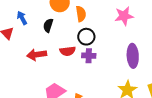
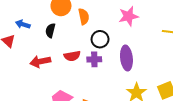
blue arrow: (22, 18) -> (23, 24), turned -40
black circle: (86, 37) -> (100, 39), moved
purple ellipse: (133, 56) -> (126, 58), moved

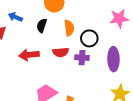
orange semicircle: (84, 17) -> (69, 28), moved

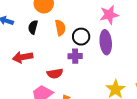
red semicircle: (61, 52) -> (55, 73), moved
purple ellipse: (113, 59) -> (106, 42), moved

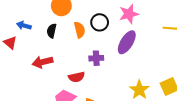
black circle: (81, 37) -> (100, 22), moved
purple ellipse: (106, 42) -> (127, 42), turned 40

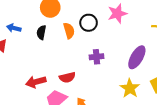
purple ellipse: (127, 42) -> (137, 57), moved
purple cross: (96, 58) -> (96, 57), moved
red arrow: (43, 62) -> (36, 82), moved

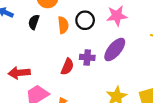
purple ellipse: (137, 57) -> (115, 49), moved
red semicircle: (67, 77) -> (67, 67), moved, turned -63

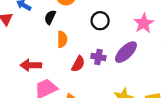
pink star: (117, 16) -> (144, 23), moved, turned -30
orange semicircle: (63, 25) -> (62, 39), moved

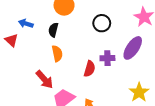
orange semicircle: (62, 39) -> (57, 54), moved
red arrow: (31, 65) -> (44, 79), turned -120

